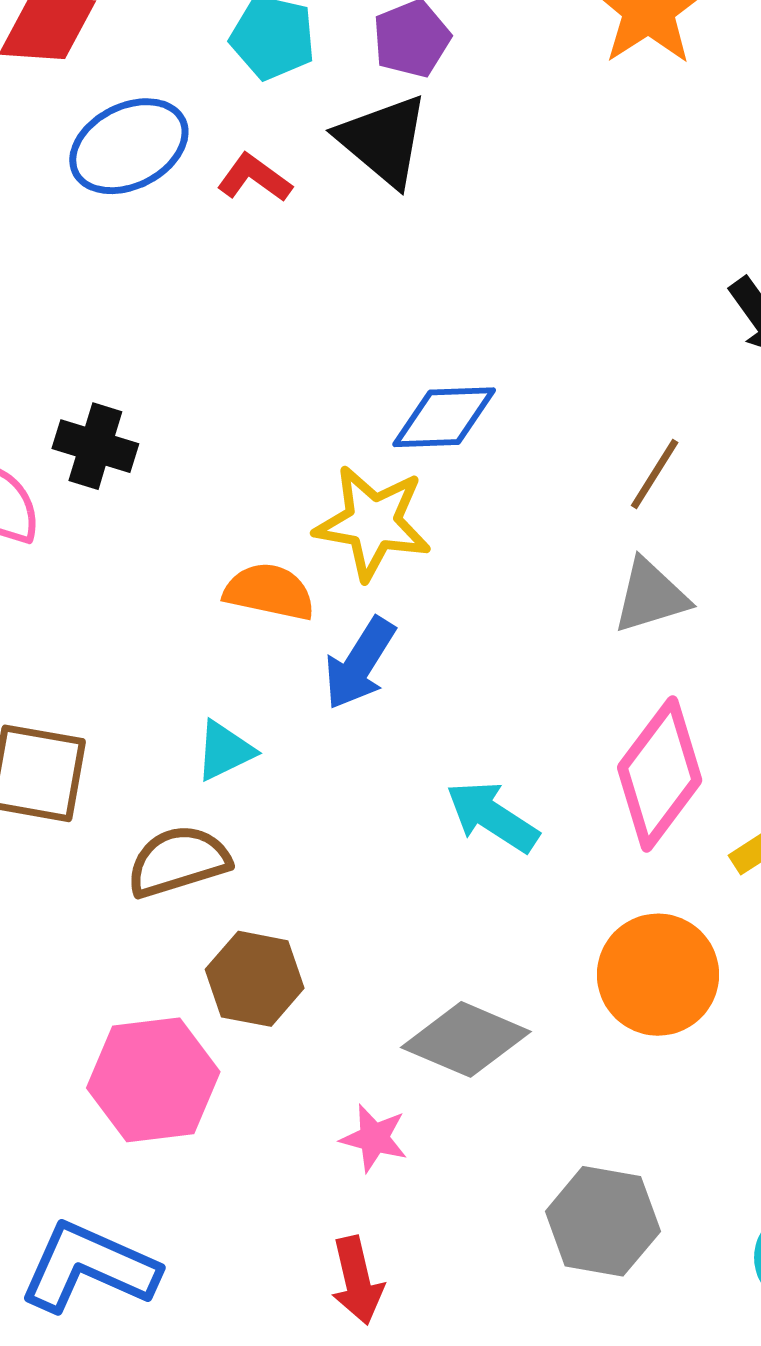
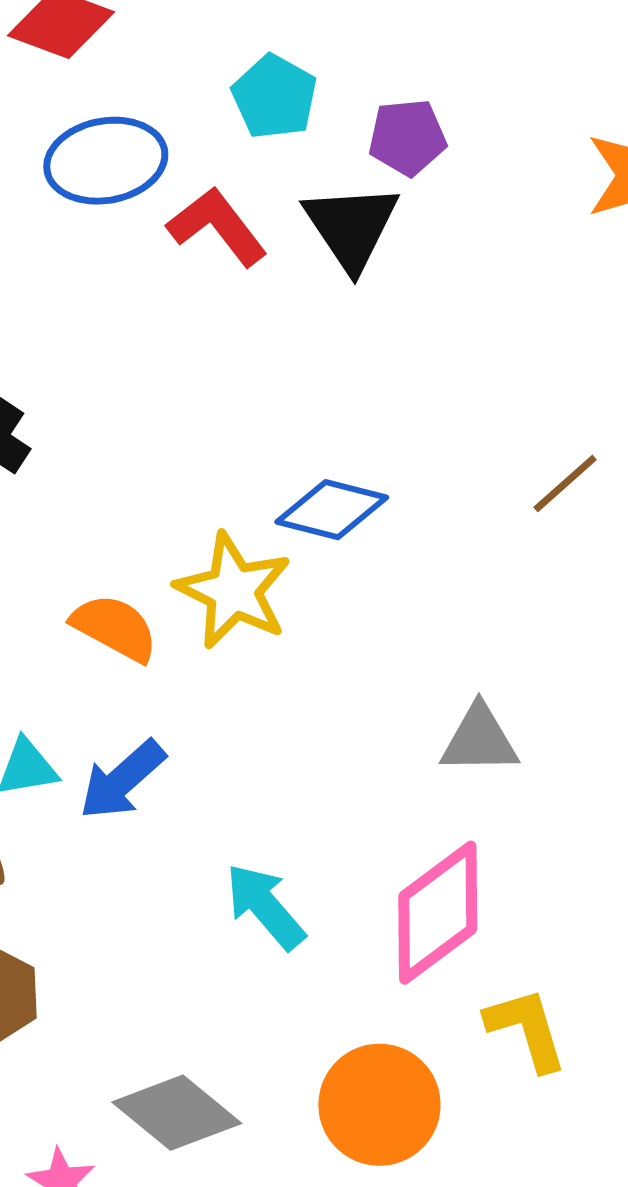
red L-shape: (254, 178) -> (217, 227), size x1.4
brown line: (655, 474) -> (565, 483), moved
blue arrow: (360, 663) -> (122, 780), moved

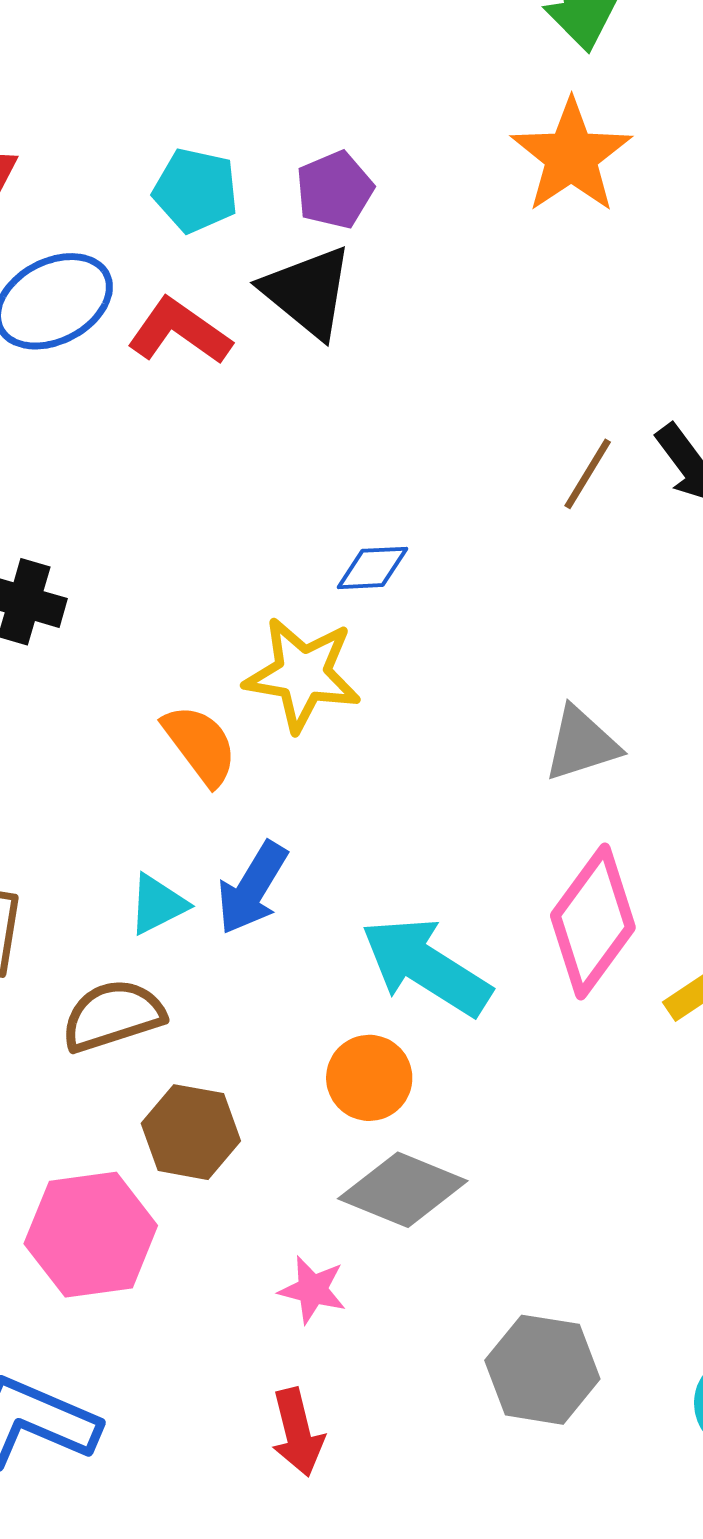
blue diamond: (332, 510) -> (372, 568), size x0.7
orange semicircle: (115, 628) -> (200, 745), turned 42
cyan arrow: (265, 906) -> (426, 967), size x1.4
orange circle: (379, 1105) -> (369, 1078), moved, size x0.7

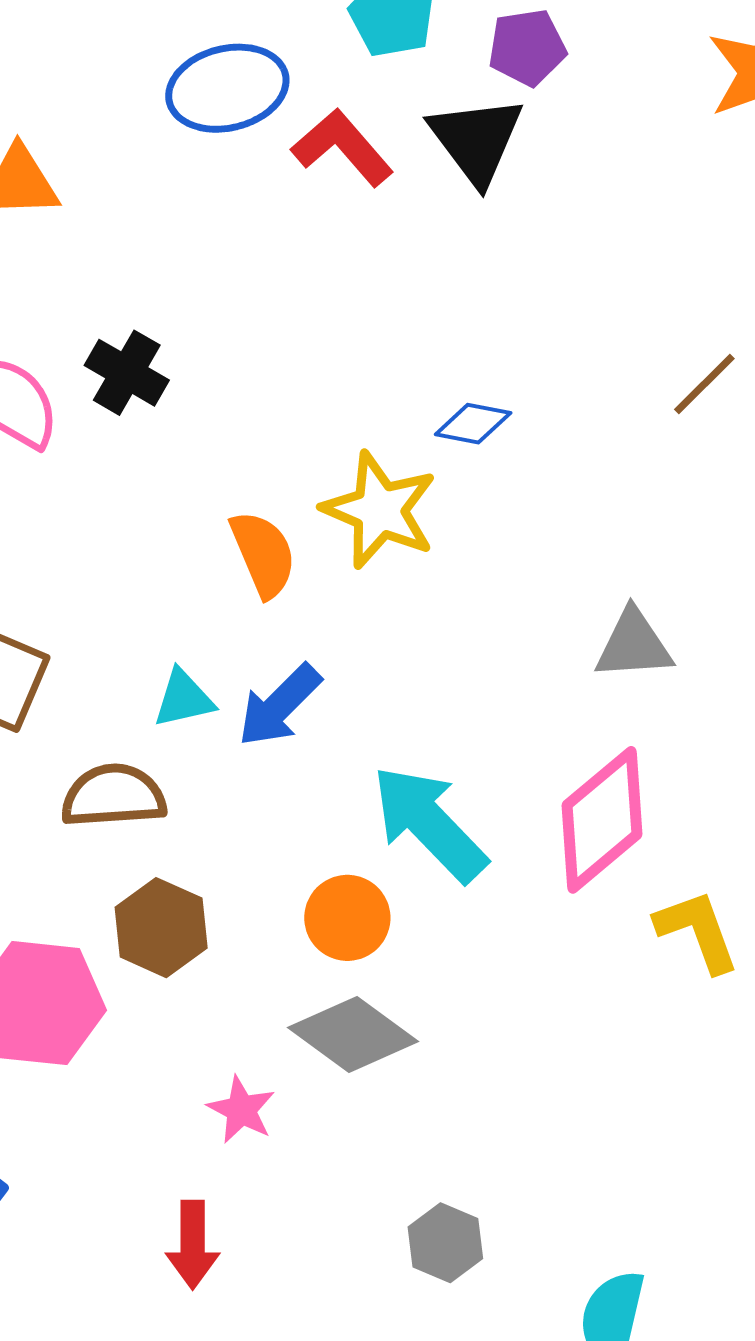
gray hexagon: (542, 1370) -> (445, 1243), size x0.7

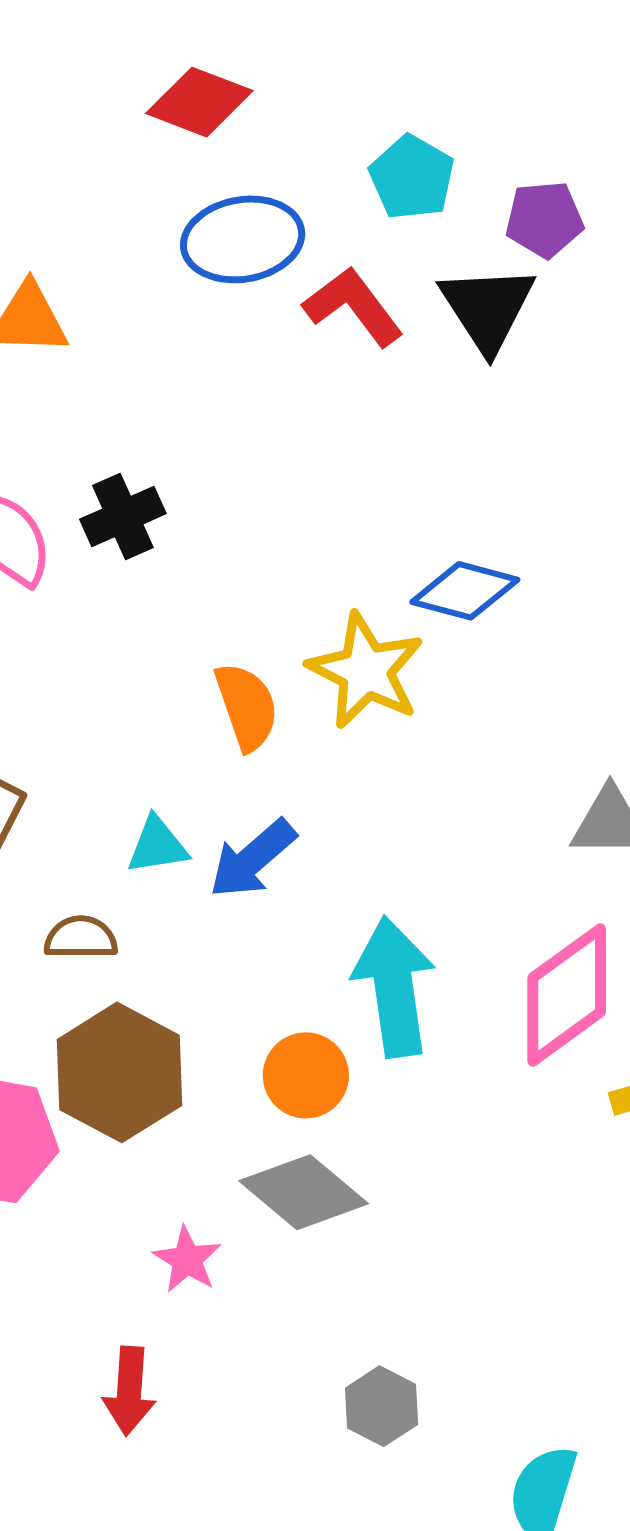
black cross: (127, 373) -> (123, 516), turned 32
blue diamond: (473, 424) -> (465, 591), size x1.4
brown semicircle: (113, 796) -> (81, 938), size x0.7
cyan arrow: (429, 823) -> (394, 987), turned 32
brown hexagon: (161, 928) -> (119, 1072), size x1.4

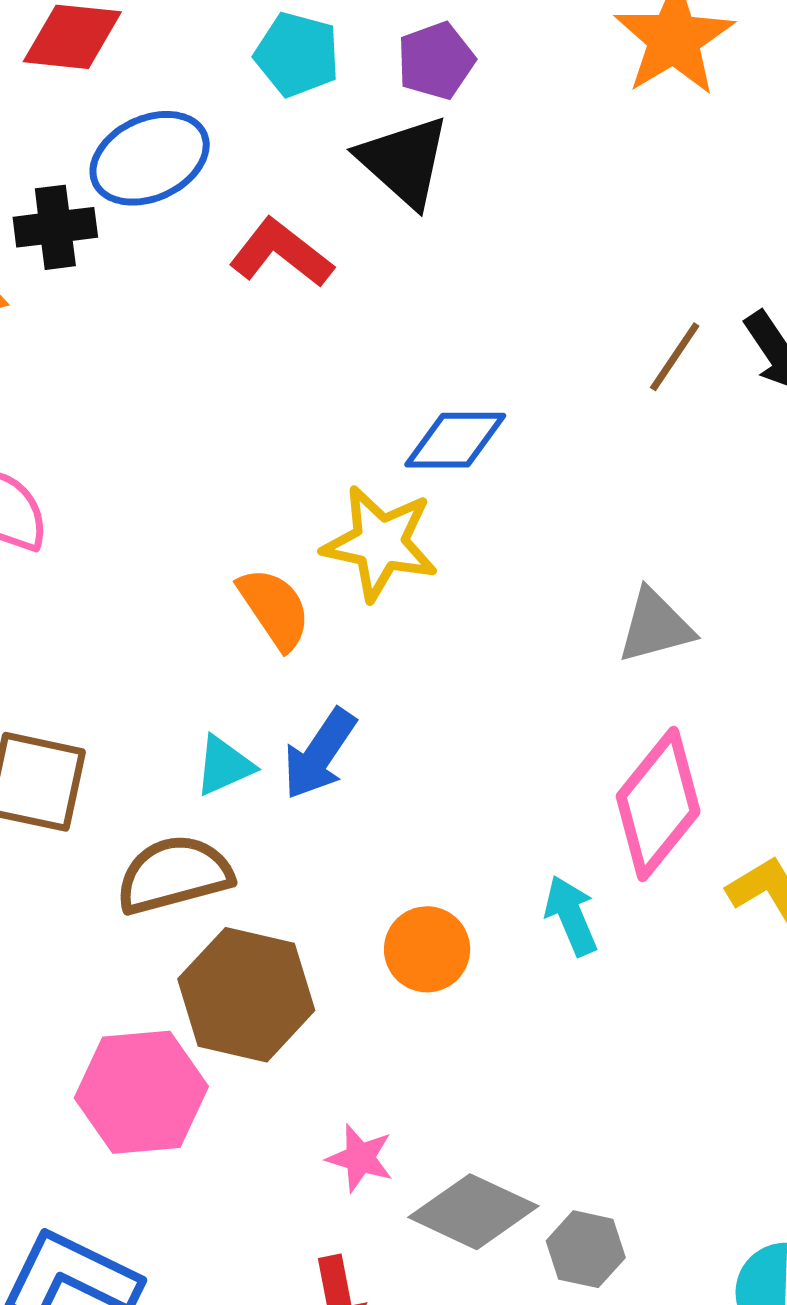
red L-shape: (353, 307) -> (281, 253), moved
black cross: (123, 516) -> (55, 227), moved, turned 32
brown semicircle: (81, 938) -> (174, 875), size x1.6
cyan arrow: (394, 987) -> (571, 916), moved, size x0.6
gray diamond: (304, 1192) -> (473, 1212), moved

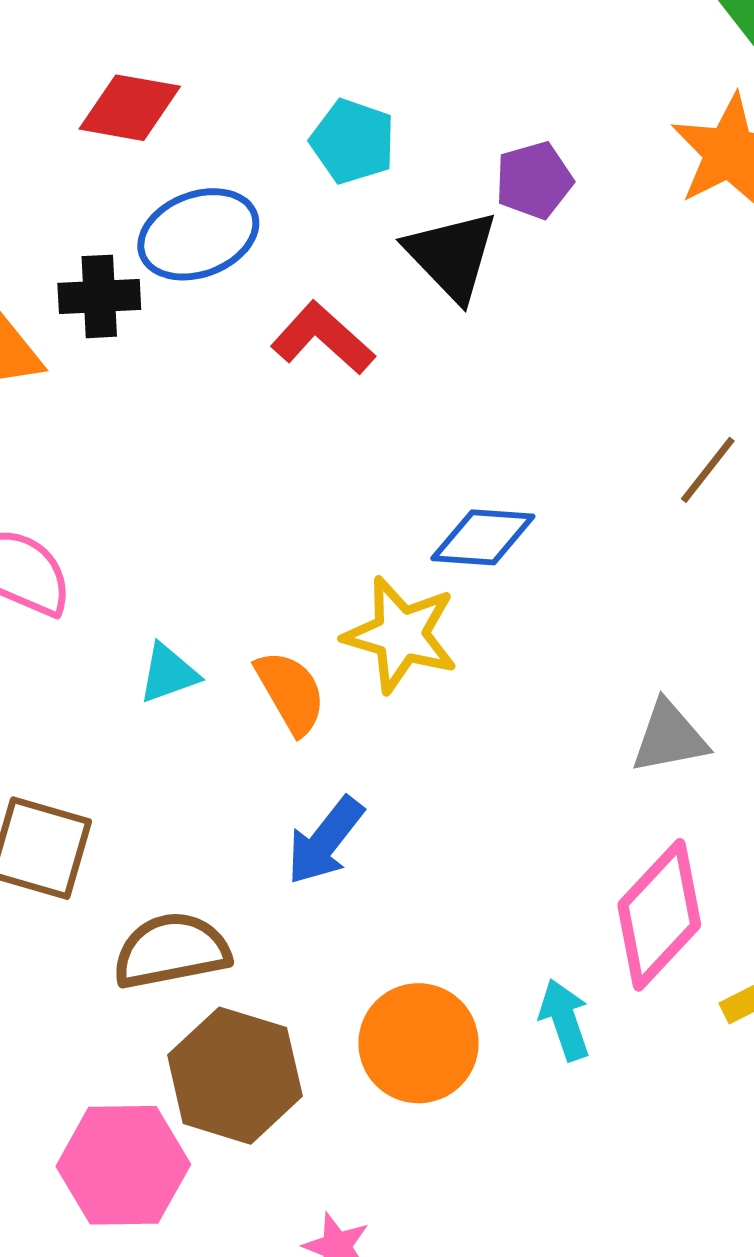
purple pentagon: (436, 61) -> (534, 180), moved
cyan triangle: (224, 766) -> (168, 673), moved
orange circle: (427, 949) -> (419, 1043), size x1.4

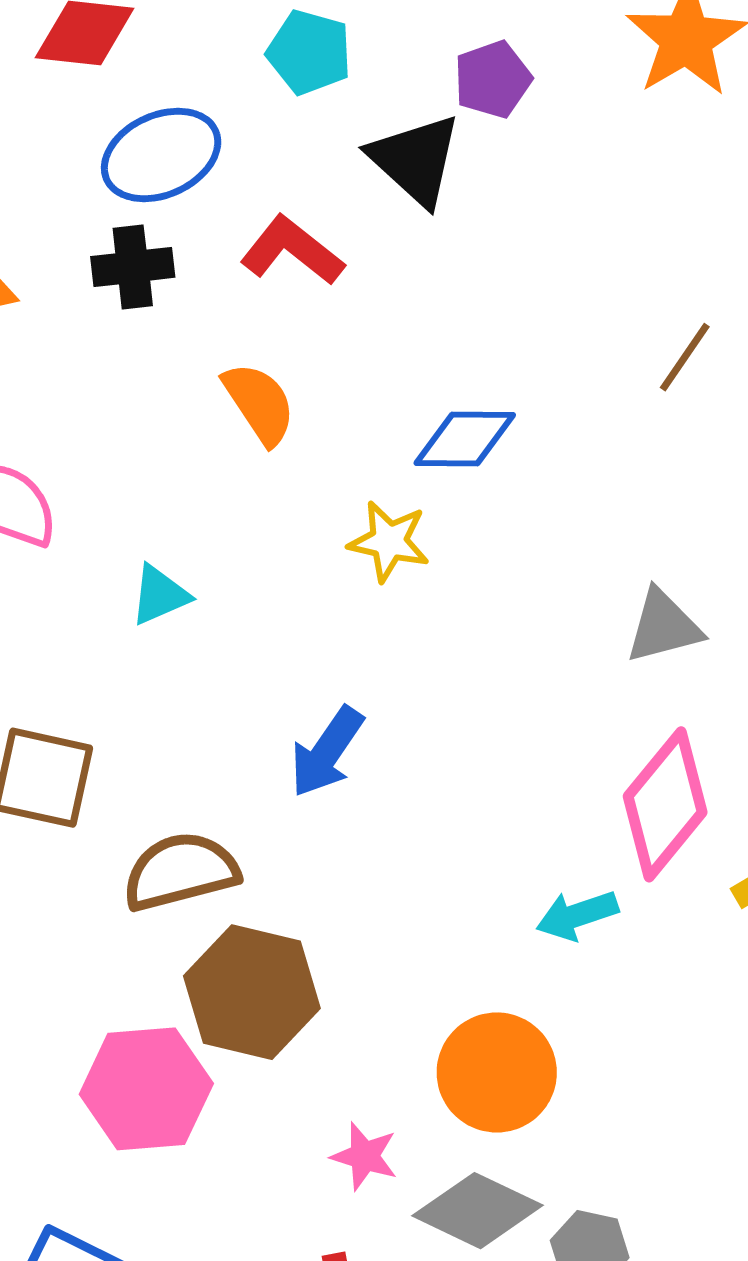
black cross: (99, 296) -> (133, 267), moved
yellow star: (401, 635) -> (389, 541), size x0.7
orange semicircle: (291, 692) -> (259, 403), moved
cyan arrow: (565, 1020) -> (577, 915), turned -86
orange circle: (419, 1043) -> (497, 1072), moved

